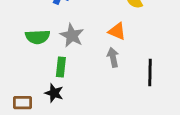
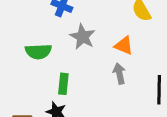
gray star: (72, 35) -> (83, 37), moved

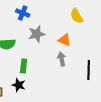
gray star: (83, 37) -> (37, 34), turned 30

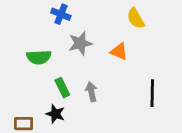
gray arrow: (62, 59) -> (91, 92), moved
green rectangle: (24, 66) -> (62, 88), turned -32

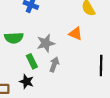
gray star: (80, 43) -> (46, 43), moved
gray arrow: (91, 92) -> (54, 64), turned 32

